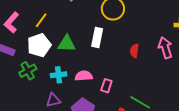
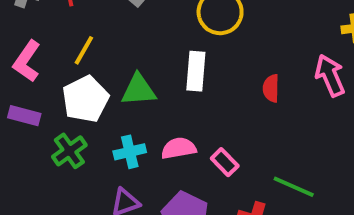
pink rectangle: (106, 86) -> (225, 162), turned -56

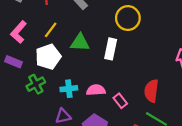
red semicircle: (271, 88) -> (151, 91), moved, size x1.5
green triangle: (138, 90) -> (80, 43), moved

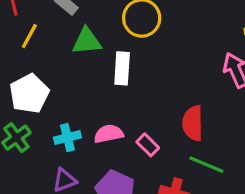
yellow line: (51, 30) -> (29, 36), moved
green triangle: (80, 43) -> (87, 41), moved

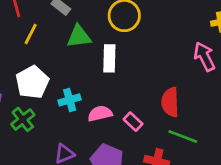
cyan cross: (67, 137) -> (70, 100), moved

